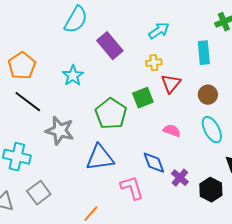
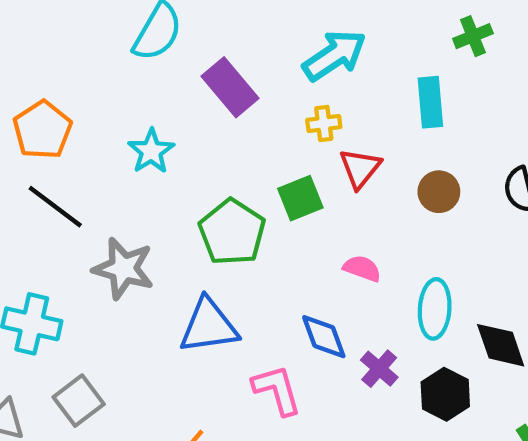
cyan arrow: (159, 31) -> (334, 55), size x1.4
cyan ellipse: (212, 130) -> (435, 309), moved, turned 32

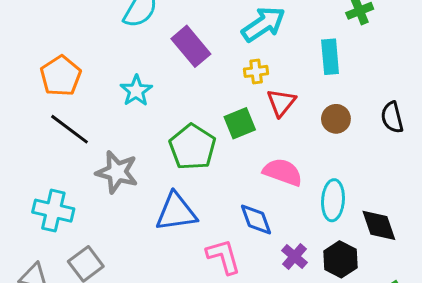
pink semicircle: (362, 268) -> (283, 172), size x1.5
purple cross: (379, 369) -> (295, 256), moved

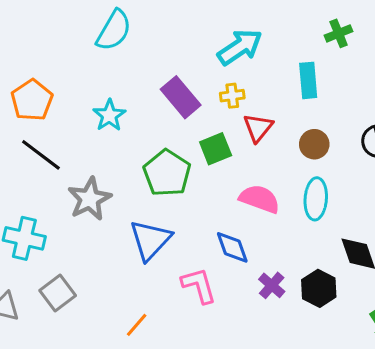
purple rectangle: (191, 46) -> (181, 97), moved
gray star: (117, 172) -> (90, 199), turned 30
cyan ellipse: (333, 200) -> (316, 199), moved
blue triangle: (176, 212) -> (150, 240), turned -39

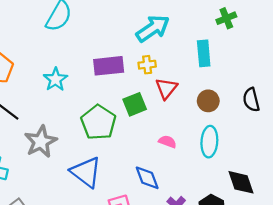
purple rectangle: (181, 97) -> (109, 66), turned -56
pink semicircle: (260, 199) -> (167, 142), size x0.6
blue triangle: (150, 240) -> (86, 172), turned -36

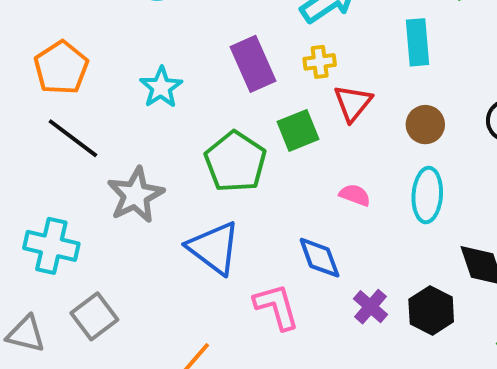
purple rectangle: (109, 66) -> (253, 64), turned 72

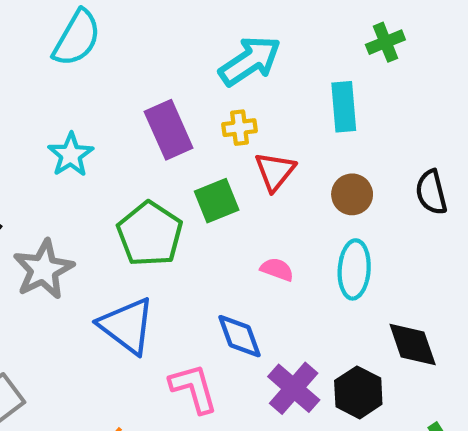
purple cross: (370, 307) -> (294, 388), size x1.4

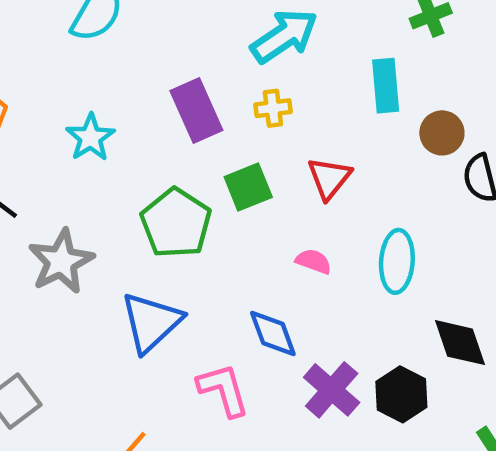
red triangle: (275, 171) -> (329, 178), moved
brown circle: (352, 194) -> (442, 133), moved
blue triangle: (127, 326) -> (151, 322), turned 40

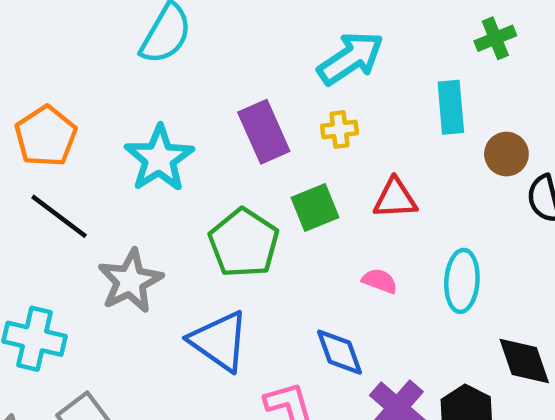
cyan star: (90, 137) -> (159, 158), size x1.4
red triangle: (329, 178) -> (395, 199), turned 48
blue triangle: (151, 322) -> (219, 341), turned -42

